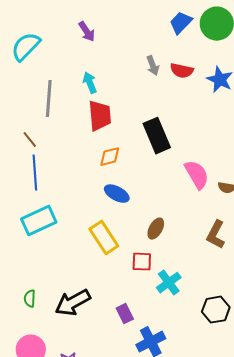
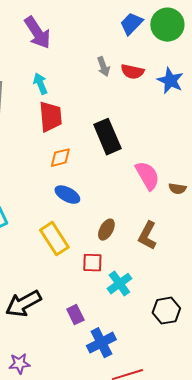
purple arrow: (87, 32) -> (37, 33), size x1.6
brown L-shape: (216, 235) -> (147, 236), moved

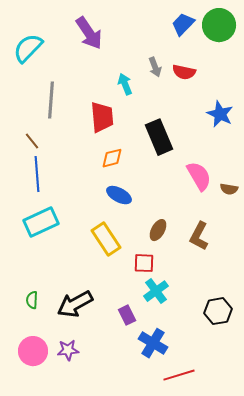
blue star: (170, 81) -> (220, 114), moved
cyan arrow: (40, 84) -> (125, 84), moved
cyan cross: (119, 284) -> (156, 291), moved
blue cross: (101, 343) -> (153, 343), turned -32
purple star: (19, 364) -> (68, 350), moved

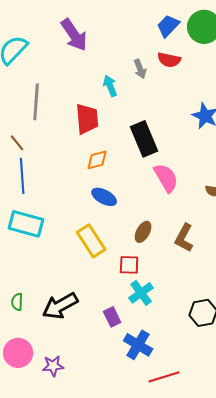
red semicircle: (184, 72) -> (169, 60), moved
pink semicircle: (199, 176) -> (166, 178), moved
cyan rectangle: (41, 222) -> (26, 224), turned 40
purple star: (68, 350) -> (53, 366), moved

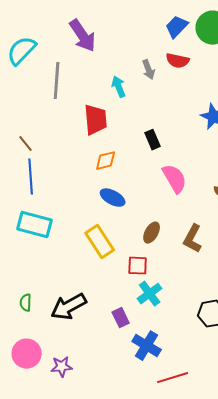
gray line: (36, 102) -> (57, 81), moved
black rectangle: (144, 139) -> (153, 140), size x0.6

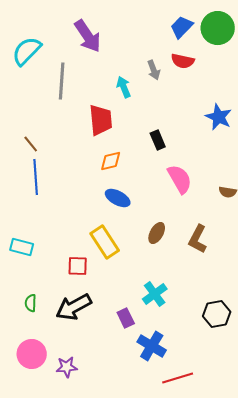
cyan rectangle: (35, 225) -> (22, 247), moved, size x0.7
red square: (138, 266) -> (78, 266), moved

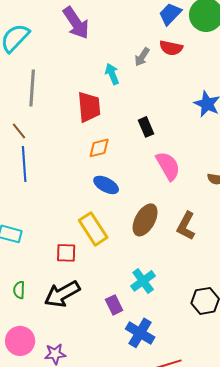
gray arrow: (154, 70) -> (142, 57), turned 54
gray line: (62, 81) -> (32, 88), moved
brown ellipse: (157, 233) -> (145, 220), size x1.5

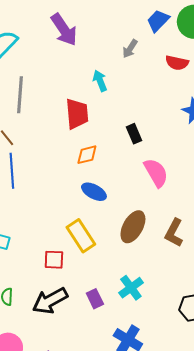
red semicircle: (171, 48) -> (177, 63), moved
gray arrow: (142, 57) -> (130, 49), moved
purple rectangle: (114, 305) -> (95, 299), moved

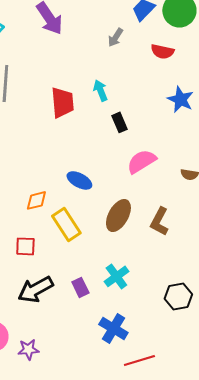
cyan arrow: (100, 81) -> (100, 90), moved
orange diamond: (87, 155) -> (36, 200), moved
pink semicircle: (156, 173) -> (141, 161), turned -92
red square: (54, 260) -> (25, 246), moved

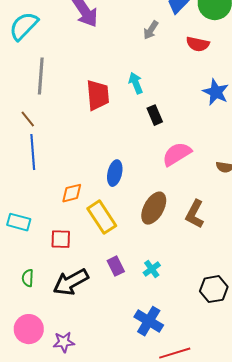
blue ellipse: (79, 180) -> (115, 173), turned 75
cyan cross: (116, 276) -> (152, 269), size x0.7
purple rectangle: (80, 287) -> (116, 266), moved

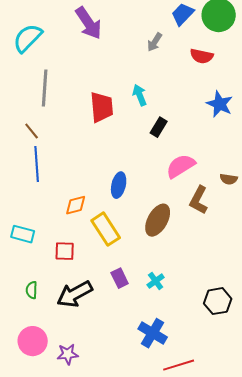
black rectangle: (155, 115) -> (159, 127), turned 54
brown L-shape: (195, 214) -> (199, 200), moved

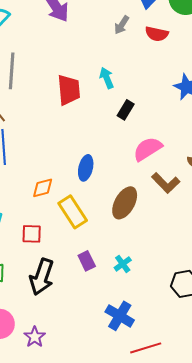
red semicircle: (202, 56) -> (157, 34), moved
brown L-shape: (199, 200) -> (166, 183), turned -72
black arrow: (75, 294) -> (42, 277), turned -42
purple star: (68, 354) -> (35, 337), turned -30

